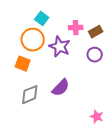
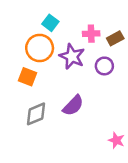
purple circle: (95, 55) -> (104, 66), moved

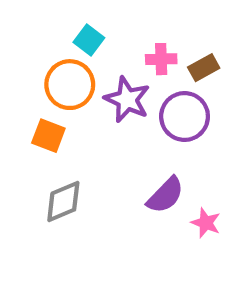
purple circle: (104, 66) -> (185, 116), size x1.5
purple semicircle: (73, 106) -> (165, 195), moved
pink star: (116, 140) -> (206, 223), moved

